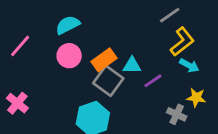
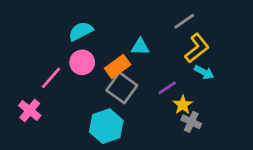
pink line: (20, 46) -> (51, 78), moved
cyan triangle: (132, 65) -> (140, 47), moved
yellow star: (196, 98) -> (183, 105), moved, turned 30

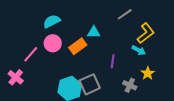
yellow L-shape: (197, 48) -> (146, 33), moved
gray square: (122, 88) -> (90, 84), moved, turned 30
purple line: (167, 88) -> (113, 61), turned -48
yellow star: (183, 105) -> (148, 73), moved

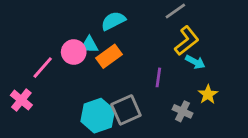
cyan semicircle: (52, 21) -> (113, 21), moved
cyan triangle: (94, 32) -> (89, 45), moved
yellow L-shape: (146, 33) -> (187, 41), moved

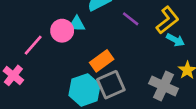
orange rectangle: (109, 56) -> (102, 61), moved
purple line: (158, 77) -> (131, 19), moved, turned -60
gray cross: (182, 111) -> (164, 86), size x1.5

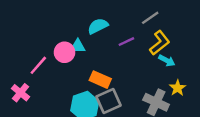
purple line: (131, 19) -> (126, 42), turned -63
orange rectangle: (102, 61) -> (100, 80), turned 60

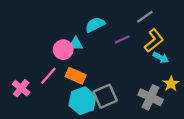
pink line: (38, 65) -> (48, 76), moved
orange rectangle: (100, 80) -> (76, 76), moved

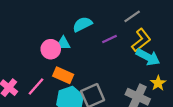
cyan arrow: (161, 58) -> (148, 57), size x1.5
pink line: (48, 76) -> (36, 86), moved

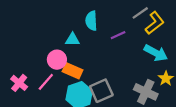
cyan semicircle: (82, 24) -> (91, 21), turned -66
yellow L-shape: (141, 40) -> (155, 23), moved
pink circle: (51, 49) -> (57, 60), moved

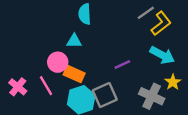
cyan semicircle: (91, 21) -> (85, 14), moved
purple line: (118, 35) -> (122, 65), moved
pink line: (46, 82) -> (46, 86), turned -72

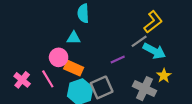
gray line: (146, 13) -> (139, 41), moved

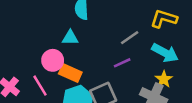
yellow L-shape: (153, 22) -> (164, 19), turned -125
gray line: (139, 41) -> (130, 38), moved
yellow star: (164, 76) -> (164, 79), moved

